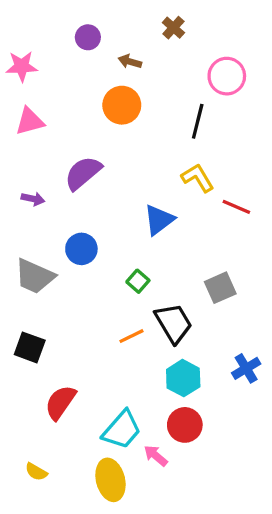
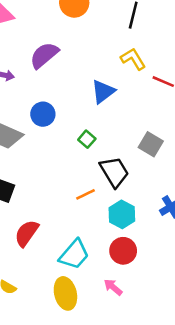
gray square: (220, 288) -> (151, 144), turned -35
orange line: (131, 336) -> (86, 194), moved
pink arrow: (156, 456) -> (113, 287), moved

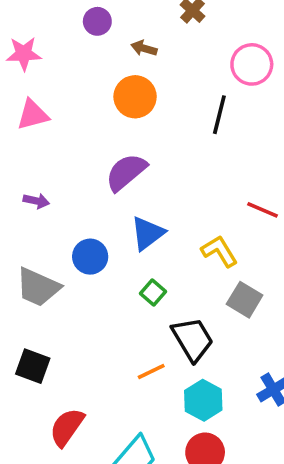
purple semicircle: (44, 55) -> (126, 172), moved
yellow L-shape: (133, 59) -> (219, 251), moved
blue triangle: (103, 92) -> (148, 233), moved

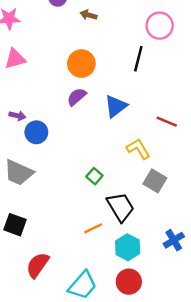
orange circle: (135, 97) -> (81, 64), moved
purple semicircle: (126, 172) -> (77, 97), size x0.7
blue triangle: (148, 233) -> (116, 106), moved
blue circle: (90, 257) -> (36, 132), moved

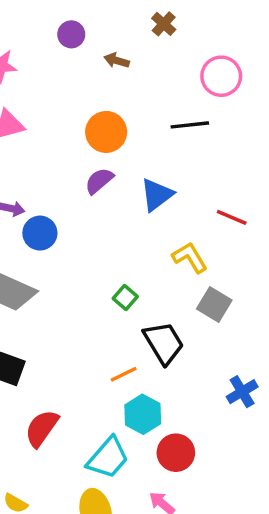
black line: (138, 59) -> (190, 125), turned 70
cyan hexagon: (128, 247) -> (143, 414), moved

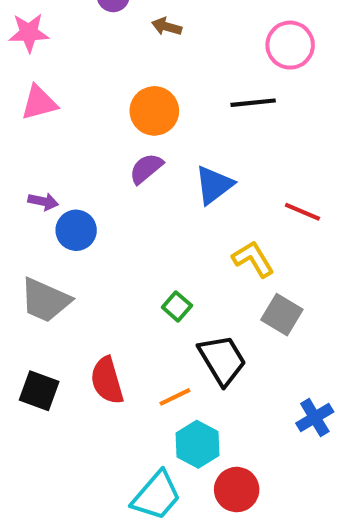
red semicircle: (42, 428) -> (107, 380), moved, turned -51

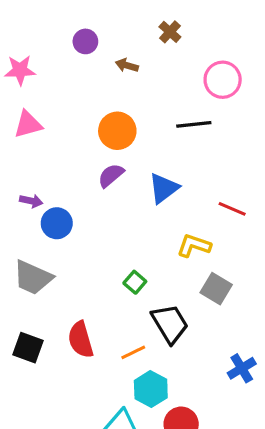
yellow L-shape: (253, 259) -> (194, 246), turned -40

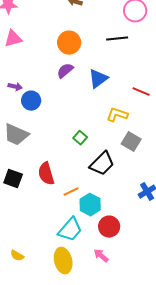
black trapezoid: (170, 324) -> (102, 164), turned 76
orange line: (133, 352) -> (71, 192), moved

